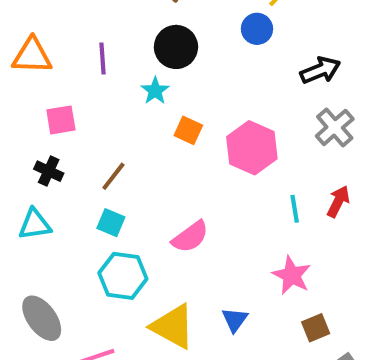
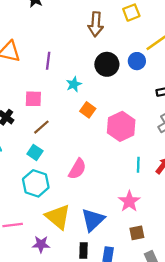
black circle: (176, 47) -> (107, 64), moved
pink square: (61, 120) -> (33, 99), moved
pink semicircle: (190, 237) -> (77, 169), turned -35
blue triangle: (235, 320) -> (93, 220), size x1.6

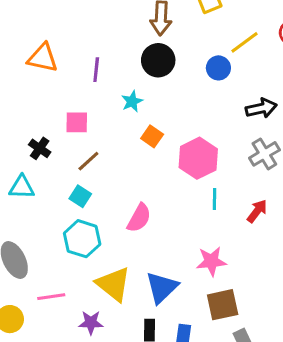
black circle: (107, 64) -> (158, 60), moved
cyan line: (138, 165) -> (215, 199), moved
pink star: (129, 201) -> (211, 261), turned 30
brown square: (137, 233) -> (223, 305), size x1.5

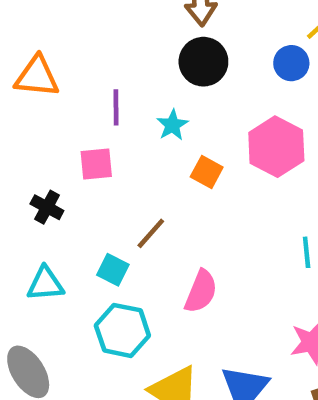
purple line: (96, 70) -> (116, 107), moved
pink hexagon: (198, 158) -> (276, 147), moved
brown line: (88, 161) -> (151, 233), moved
cyan triangle: (22, 187) -> (45, 284), moved

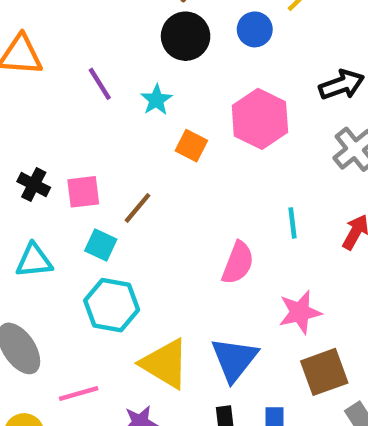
blue circle: (291, 63) -> (255, 29), moved
purple line: (116, 107) -> (100, 84), turned -30
pink square: (96, 164) -> (83, 192), moved
pink semicircle: (201, 292) -> (238, 263), moved

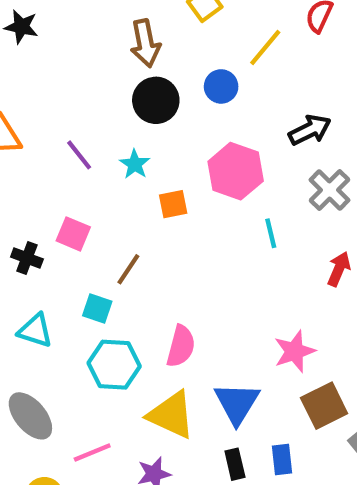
orange square: (191, 146) -> (173, 204), turned -32
pink square: (83, 192) -> (73, 234), moved, turned 36
cyan line: (293, 223) -> (271, 233), moved
cyan triangle: (34, 261) -> (35, 331), turned 30
pink semicircle: (238, 263) -> (181, 346), moved

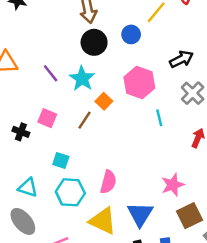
cyan star: (135, 164) -> (82, 79), size x1.5
orange square: (173, 204) -> (104, 101), turned -35
brown line: (128, 269) -> (84, 120), moved
cyan triangle: (35, 331) -> (28, 187), moved

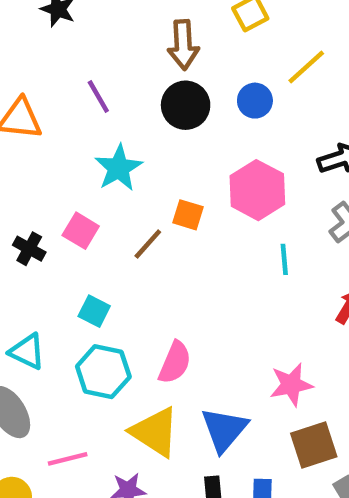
purple line: (51, 73) -> (98, 96), moved
cyan star: (82, 79) -> (119, 168), moved
orange square: (104, 101) -> (188, 215), turned -35

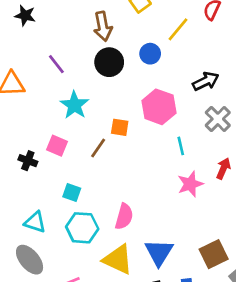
pink star: (291, 385) -> (190, 184), moved

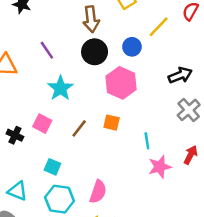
pink hexagon: (159, 107) -> (121, 83), moved
orange square: (120, 127) -> (112, 123), moved
cyan line: (181, 146) -> (147, 141), moved

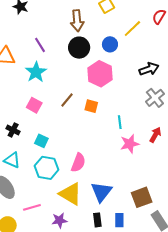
cyan star: (60, 88) -> (36, 72), moved
brown line: (79, 128) -> (67, 100), moved
black cross: (15, 135) -> (13, 130), moved

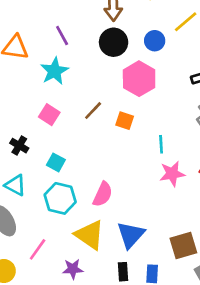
pink line: (32, 207) -> (38, 249), turned -42

